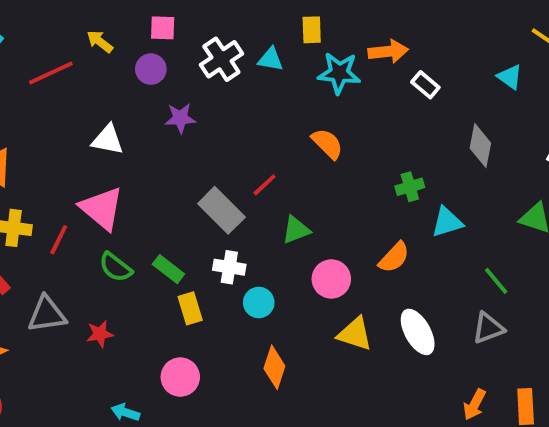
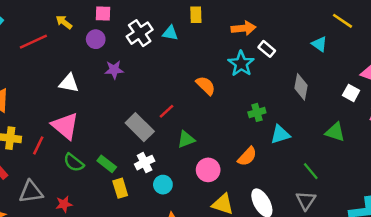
cyan star: (339, 73) -> (241, 64), moved, turned 30
white cross: (229, 267) -> (145, 163), turned -36
gray triangle: (488, 328) -> (306, 200), turned -35

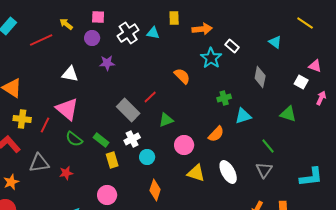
yellow line: (343, 21) -> (305, 23), moved
orange arrow: (244, 28) -> (202, 29), moved

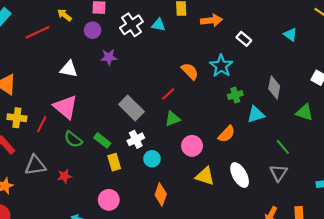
cyan star: (211, 58) -> (221, 66), moved
gray diamond: (260, 77) -> (274, 87), moved
red line: (150, 97) -> (168, 94), moved

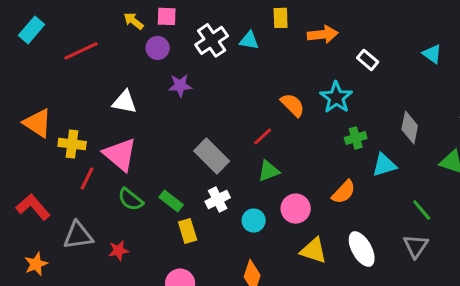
yellow arrow: (64, 15) -> (134, 21), moved
yellow cross: (17, 118) -> (72, 144), moved
cyan circle: (152, 159) -> (254, 221), moved

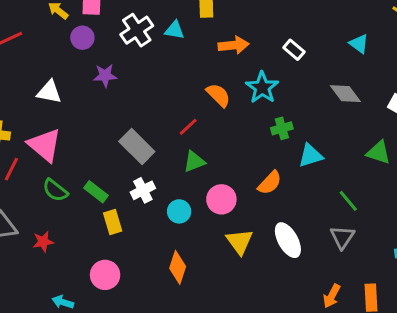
orange arrow: (323, 34) -> (233, 45), moved
gray diamond: (410, 127) -> (345, 94), moved, turned -48
yellow triangle: (314, 251) -> (240, 242), turned 36

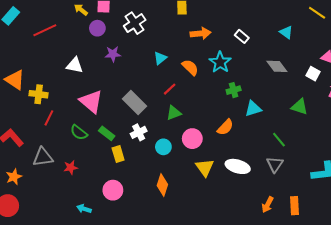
cyan triangle: (175, 30) -> (160, 58), moved, turned -48
pink triangle: (45, 145) -> (91, 101), moved
white ellipse: (288, 240) -> (238, 166), turned -45

